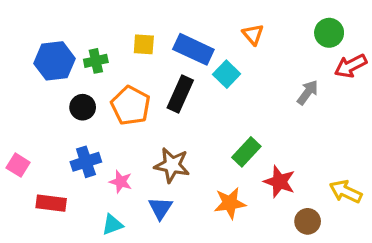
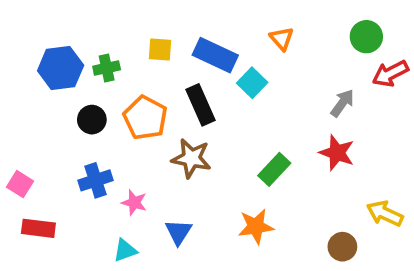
black rectangle: (180, 94) -> (201, 105), turned -48
brown star: (172, 165) -> (191, 158), moved
red star: (279, 182) -> (337, 153), moved
red rectangle: (51, 203) -> (38, 228), moved

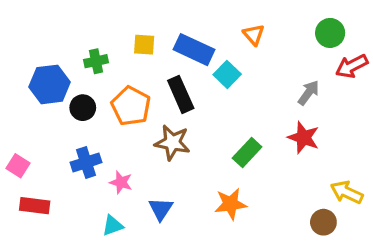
blue hexagon: (61, 68) -> (50, 84), moved
brown circle: (342, 247) -> (323, 222), moved

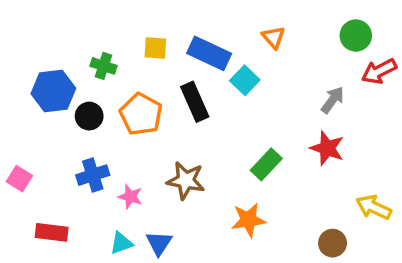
green cross: (96, 61) -> (103, 66), turned 30
brown star: (172, 143) -> (186, 180), moved
red rectangle: (35, 206) -> (52, 232), moved
blue triangle: (161, 209) -> (159, 243), moved
brown circle: (323, 222) -> (333, 243), moved

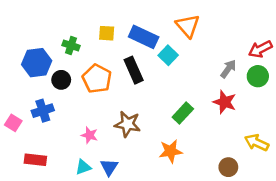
green circle: (356, 36) -> (258, 76), moved
orange triangle: (273, 37) -> (188, 26), size x1.5
blue cross: (93, 175) -> (43, 111), moved

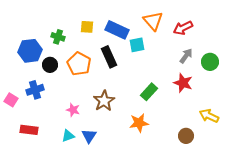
red arrow: (260, 49) -> (183, 28), moved
cyan square: (168, 55) -> (137, 45), turned 35
brown star: (128, 124) -> (104, 101), turned 30

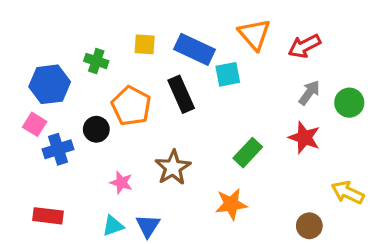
black circle: (50, 65) -> (96, 129), moved
pink square: (11, 100) -> (35, 124), moved

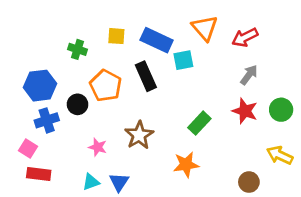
blue hexagon: (50, 84) -> (40, 86), moved
green circle: (349, 103) -> (281, 110), moved
pink square: (35, 124) -> (28, 149), moved

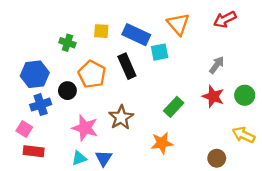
red arrow: (245, 37) -> (225, 19), moved
pink star: (98, 147) -> (85, 128), size x1.6

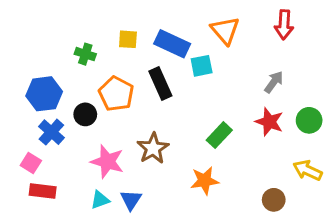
red arrow: (225, 19) -> (284, 25), turned -60
blue cross: (41, 105) -> (51, 132), turned -30

